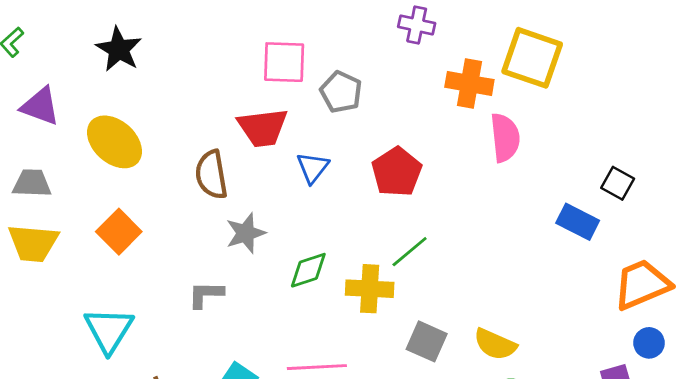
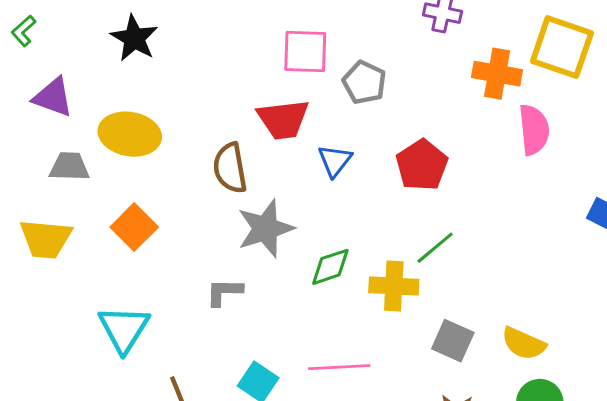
yellow ellipse: (114, 142) -> (130, 134), turned -32
gray trapezoid: (32, 183) -> (69, 167), moved
gray star: (246, 233) -> (265, 228), size x1.4

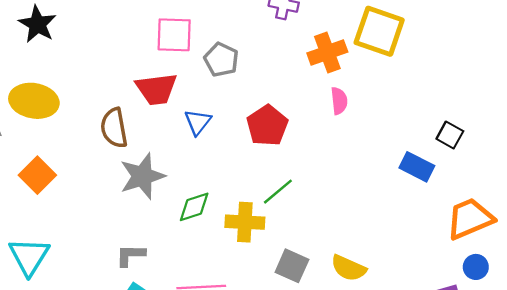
orange cross: (497, 74) -> (327, 52), turned -30
pink semicircle: (534, 130) -> (339, 101), moved, size x0.7
gray L-shape: (224, 292) -> (131, 255), moved

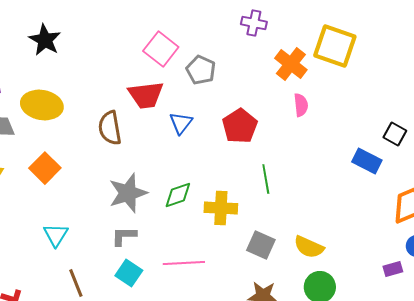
pink square: (174, 35) -> (161, 49), turned 36
orange cross: (327, 52) -> (291, 64), turned -32
gray star: (142, 176) -> (128, 193), moved
green line: (278, 192) -> (266, 179), moved, turned -60
cyan triangle: (29, 256) -> (56, 235), moved, size x0.7

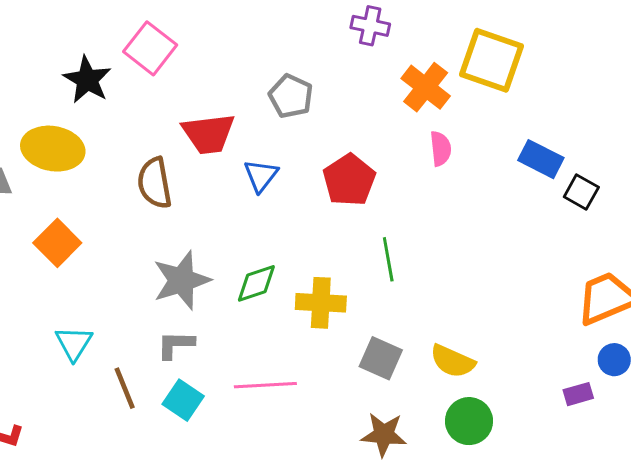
black star: (45, 40) -> (87, 80), moved
pink square: (161, 49) -> (150, 48), moved
blue rectangle: (367, 161) -> (541, 159), moved
brown line: (76, 283) -> (125, 388), moved

